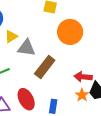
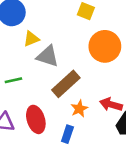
orange star: (82, 95) -> (79, 109), moved

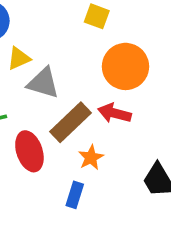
red arrow: (111, 104) -> (114, 113), moved
red ellipse: (36, 119) -> (29, 151), moved

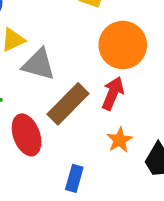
red arrow: (114, 113) -> (113, 93), turned 100
orange star: (91, 158) -> (120, 140), moved

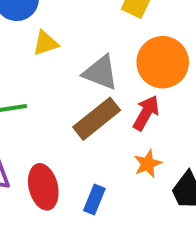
gray triangle: (39, 64) -> (101, 72), moved
red ellipse: (27, 135) -> (43, 187), moved

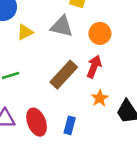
orange circle: (163, 62) -> (100, 33), size x0.7
gray triangle: (101, 72) -> (62, 26), moved

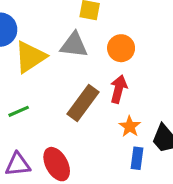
yellow triangle: (25, 32) -> (30, 57), size x1.6
blue rectangle: (70, 125) -> (137, 158), moved

